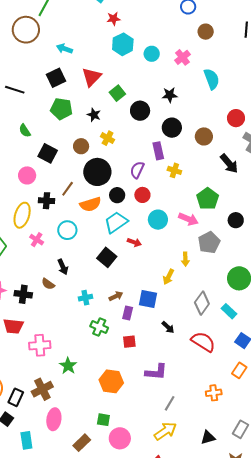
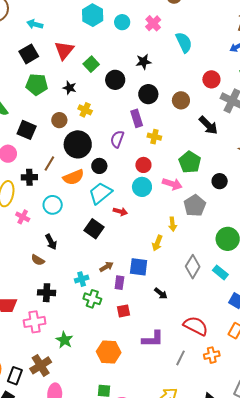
red circle: (142, 195) -> (143, 165), moved
black cross: (23, 294) -> (47, 293), moved
cyan cross: (85, 298) -> (82, 279), moved
red semicircle: (203, 342) -> (196, 326), moved
gray line: (170, 403) -> (180, 358), moved

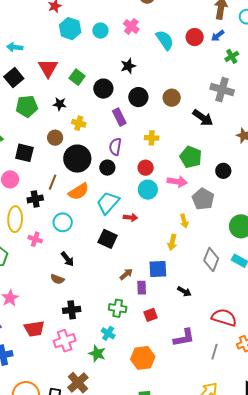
red circle: (211, 79) -> (195, 37), moved
purple rectangle: (137, 118) -> (119, 117), moved
black circle: (99, 166) -> (107, 168), moved
cyan cross: (82, 279) -> (108, 333), moved, turned -32

